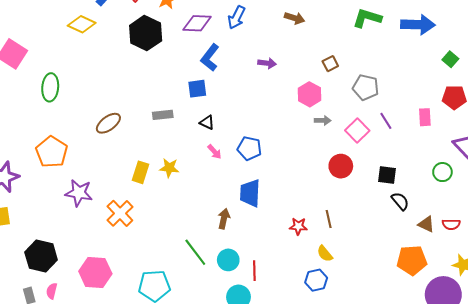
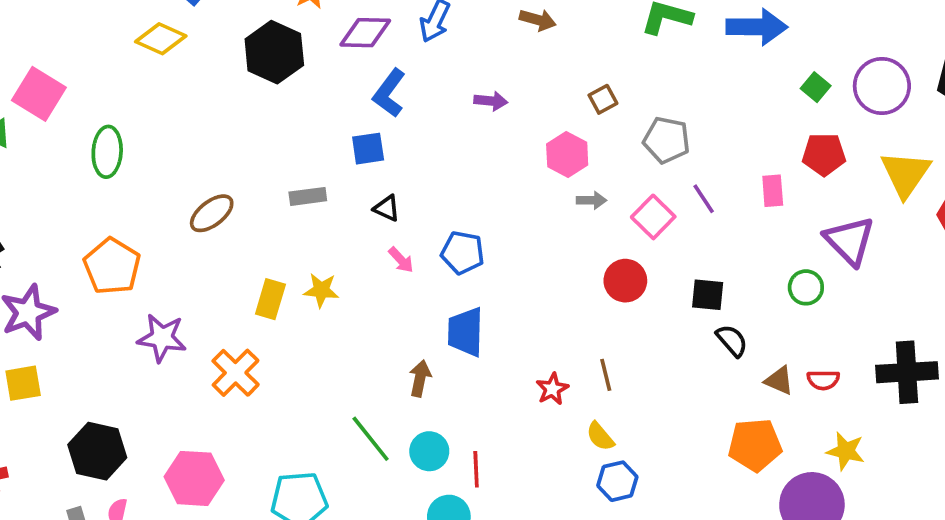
red star: (298, 226) -> (552, 389), turned -30
blue hexagon: (316, 280) -> (617, 481), moved

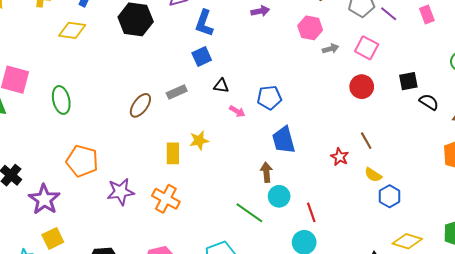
purple line: (704, 199) -> (389, 14), moved
brown ellipse: (212, 213) -> (140, 105), moved
cyan circle: (429, 451) -> (279, 196), moved

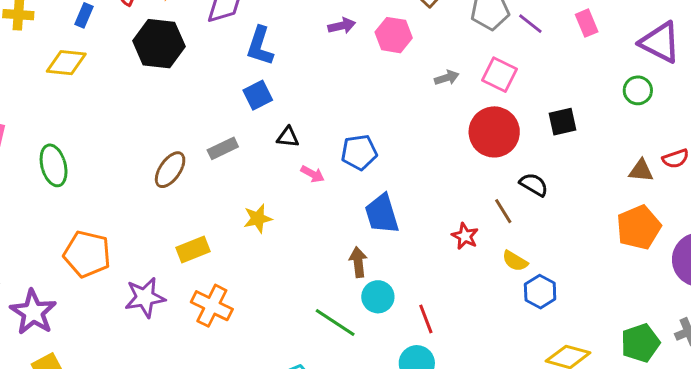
pink hexagon: (310, 28) -> (394, 35), moved
red circle: (362, 87) -> (494, 132), size x1.4
black semicircle: (429, 102) -> (534, 185), moved
yellow rectangle: (173, 153) -> (193, 250), moved, turned 70

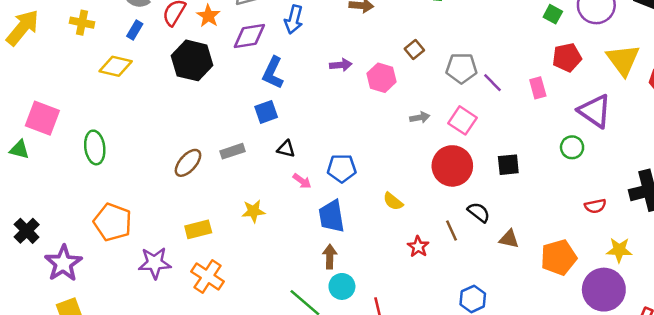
brown triangle: (641, 171) -> (509, 239), moved
blue trapezoid: (382, 214) -> (332, 216), moved
yellow semicircle: (515, 261) -> (393, 201), moved

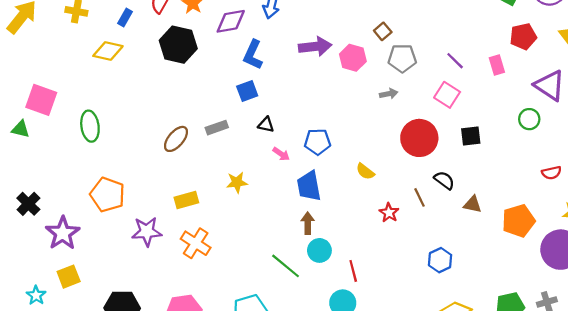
purple arrow: (341, 65) -> (315, 47), size x1.6
gray pentagon: (461, 68) -> (402, 58), moved
pink square: (463, 120) -> (447, 95), moved

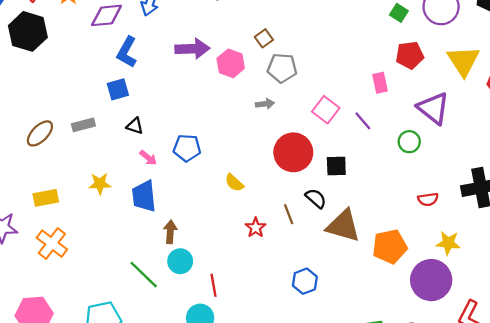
black hexagon: (178, 45) -> (28, 31), moved
purple line: (455, 61) -> (363, 121), moved
black square: (471, 136) -> (336, 166), moved
blue trapezoid: (309, 186) -> (144, 196), moved
brown triangle: (473, 204) -> (343, 226), size x1.8

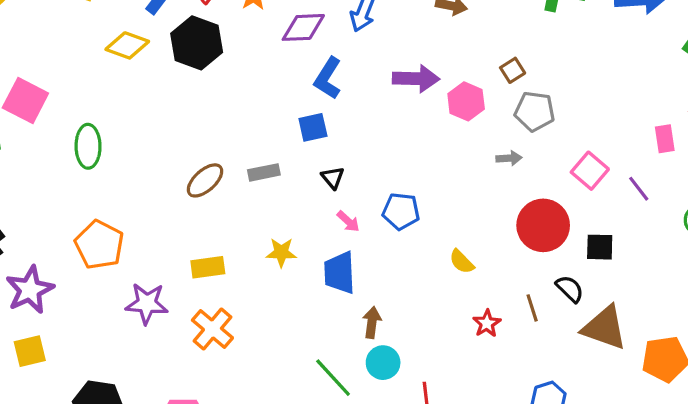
black triangle: (135, 126) -> (333, 178), turned 30

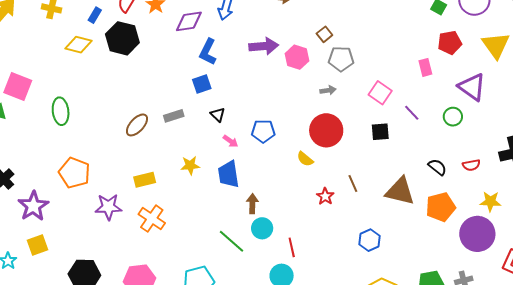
purple line: (639, 189) -> (412, 113), moved
red circle: (543, 225) -> (326, 130), moved
black square: (600, 247) -> (380, 132), moved
black semicircle: (570, 289) -> (437, 167), moved

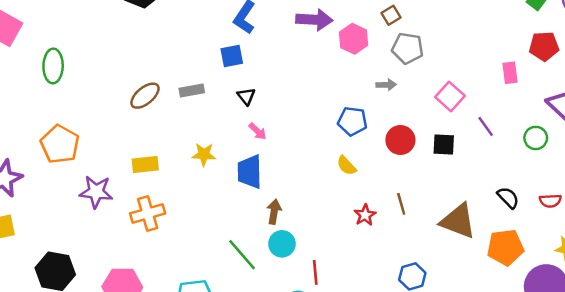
red circle: (326, 130) -> (400, 140), moved, size x0.7
blue pentagon: (263, 131) -> (352, 121), moved
orange cross: (152, 219) -> (148, 213), turned 32

